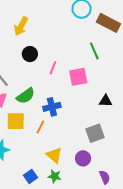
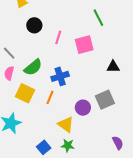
yellow square: (16, 121) -> (25, 93), turned 30
purple circle: (83, 158) -> (83, 108), moved

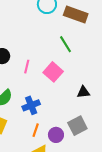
pink square: (84, 45) -> (53, 72), turned -30
orange line: (50, 97) -> (36, 130), moved

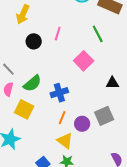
pink line: (27, 67) -> (58, 34), moved

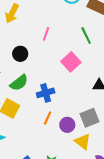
black circle: (34, 41) -> (20, 54), moved
yellow triangle: (65, 141) -> (83, 141), moved

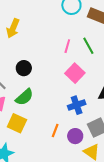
pink line: (46, 34) -> (67, 46), moved
blue cross: (46, 93) -> (77, 105), moved

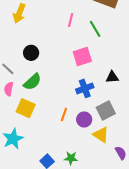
pink line: (67, 46) -> (71, 20), moved
pink square: (75, 73) -> (82, 57), turned 30

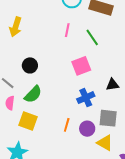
gray square: (106, 111) -> (108, 118), turned 36

